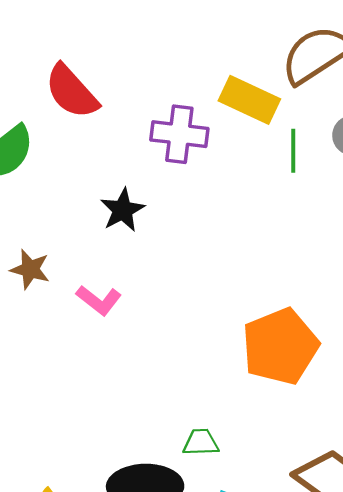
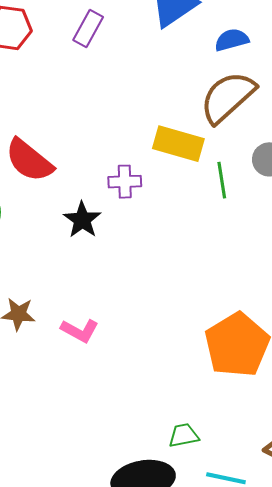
purple cross: (179, 134) -> (125, 182), size x0.7
black star: (123, 210) -> (82, 220), moved

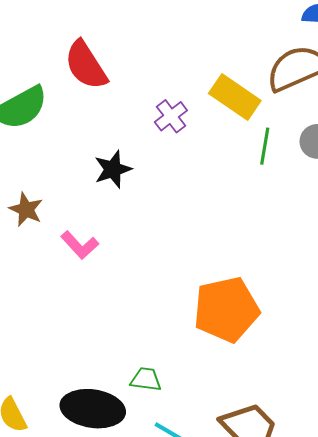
purple cross: (125, 182) -> (171, 116), turned 36
black star: (82, 220) -> (113, 169), moved

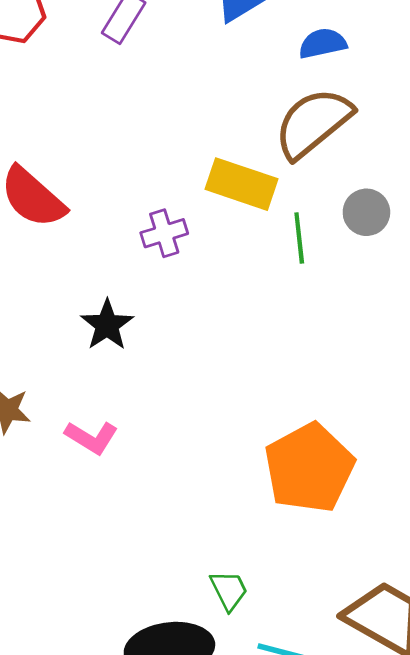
purple cross: (171, 116) -> (164, 233), turned 36
green trapezoid: (146, 379) -> (229, 590), turned 72

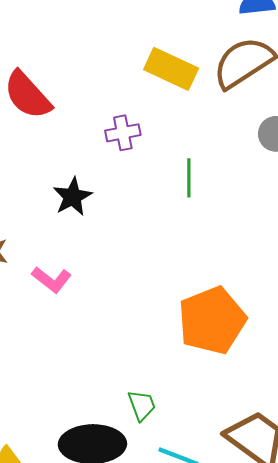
yellow rectangle: (241, 184) -> (171, 69), moved
green line: (299, 238) -> (189, 178), moved

